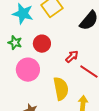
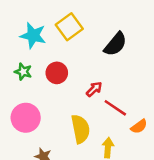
pink circle: (28, 70) -> (26, 118), moved

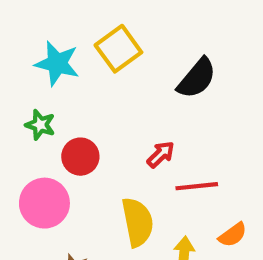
red circle: (57, 73) -> (80, 157), moved
red line: (115, 108) -> (197, 186), turned -40
orange semicircle: (139, 126) -> (233, 235), moved

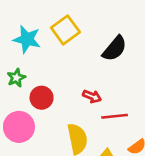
green star: (40, 125) -> (16, 78), turned 30
red arrow: (161, 154) -> (92, 96), turned 66

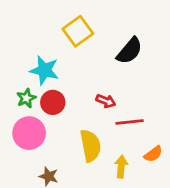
cyan star: (27, 39) -> (44, 70), moved
green star: (16, 78) -> (26, 98), moved

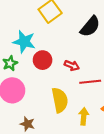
red circle: (53, 102) -> (43, 60), moved

